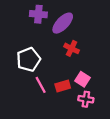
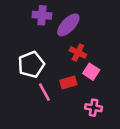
pink square: (83, 79) -> (91, 72), moved
red rectangle: (63, 86) -> (68, 82), moved

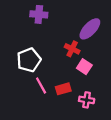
purple ellipse: (68, 25) -> (90, 29), moved
red rectangle: (68, 82) -> (63, 89), moved

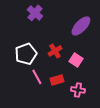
purple cross: (39, 14) -> (35, 13), turned 35
red cross: (72, 49) -> (55, 51), moved, turned 32

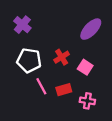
purple cross: (35, 13) -> (22, 25), moved
white pentagon: (26, 54) -> (29, 60), turned 30

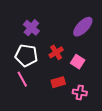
purple cross: (22, 25) -> (31, 28), moved
pink line: (41, 86) -> (22, 79), moved

